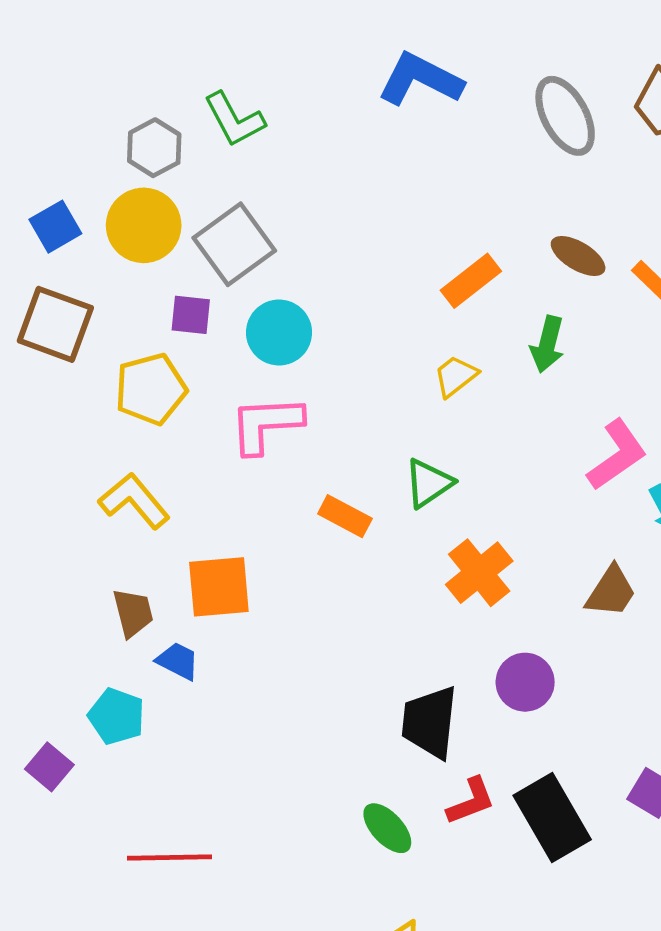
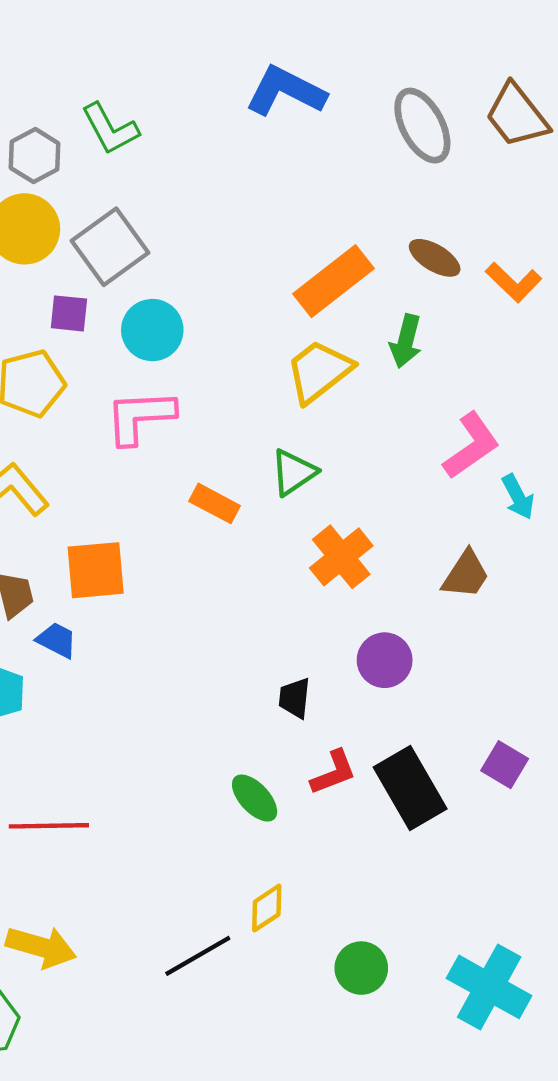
orange rectangle: (471, 281) -> (333, 281), size x1.4
yellow trapezoid: (456, 376) -> (319, 371), size x1.6
black trapezoid: (430, 722) -> (295, 698), size x0.6

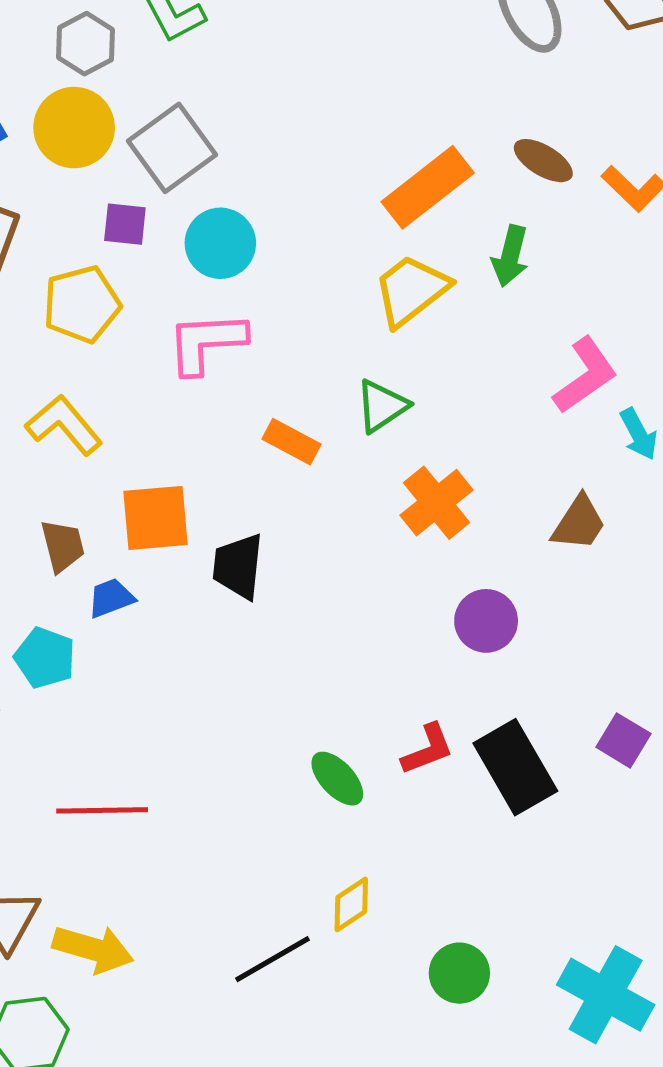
blue trapezoid: (57, 640) -> (111, 598), turned -48
black trapezoid: (295, 698) -> (238, 566), moved, size x1.4

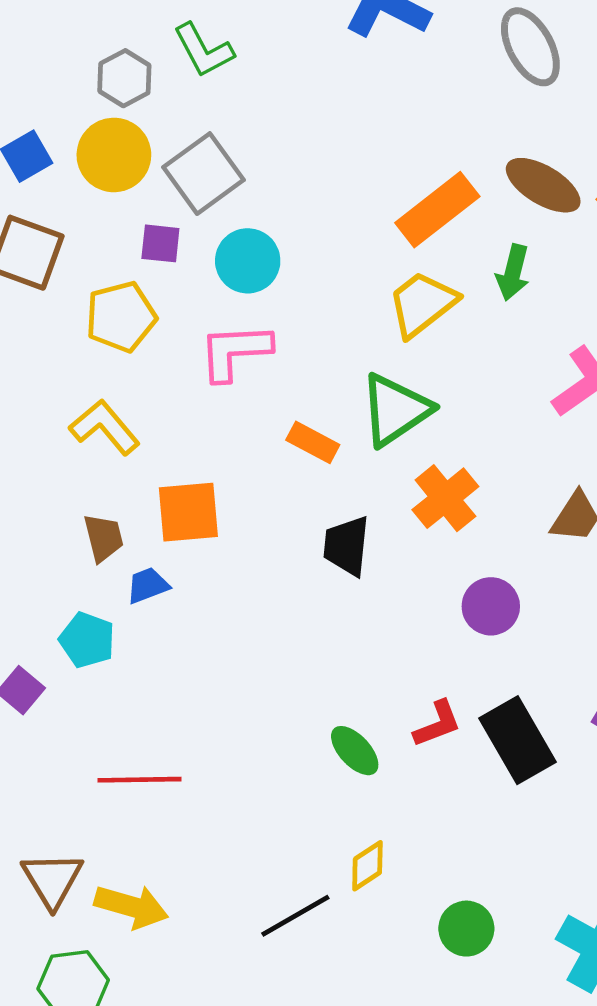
brown ellipse: (543, 161) -> (543, 185), size x1.4
green triangle: (382, 406) -> (395, 410), size x1.5
black trapezoid: (238, 566) -> (347, 546), moved

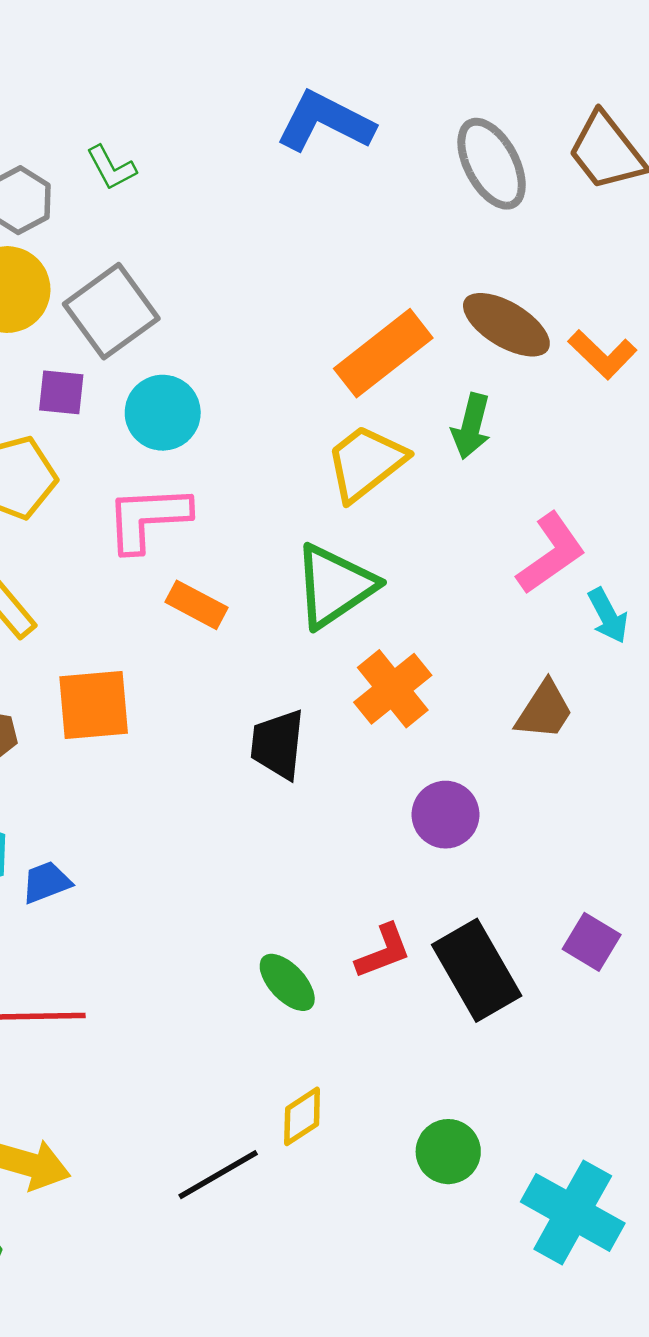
green L-shape: (203, 50) -> (111, 168), size x0.7
orange rectangle: (313, 442) -> (197, 605), moved
blue trapezoid: (148, 585) -> (46, 882), moved
green circle: (466, 929) -> (448, 1152), moved

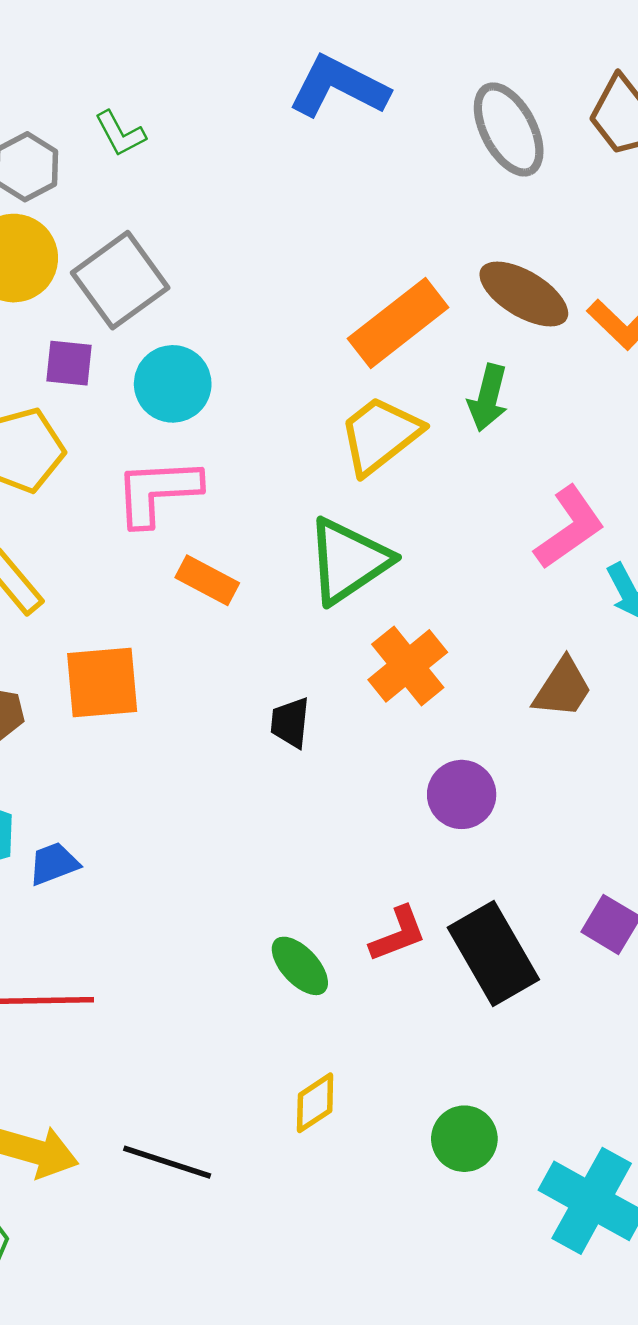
black trapezoid: (278, 744) -> (290, 723), size x0.7
black line: (218, 1175) -> (167, 1162), moved, turned 48

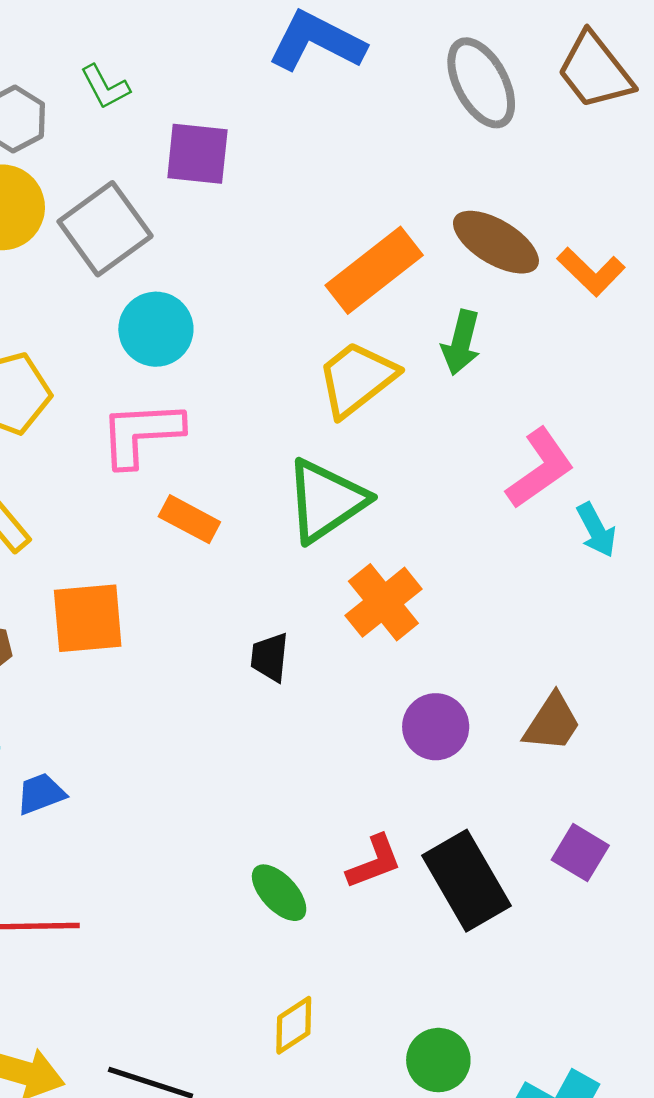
purple square: (69, 363) -> (197, 154), moved, size x1.4
brown trapezoid: (563, 688) -> (552, 723), moved

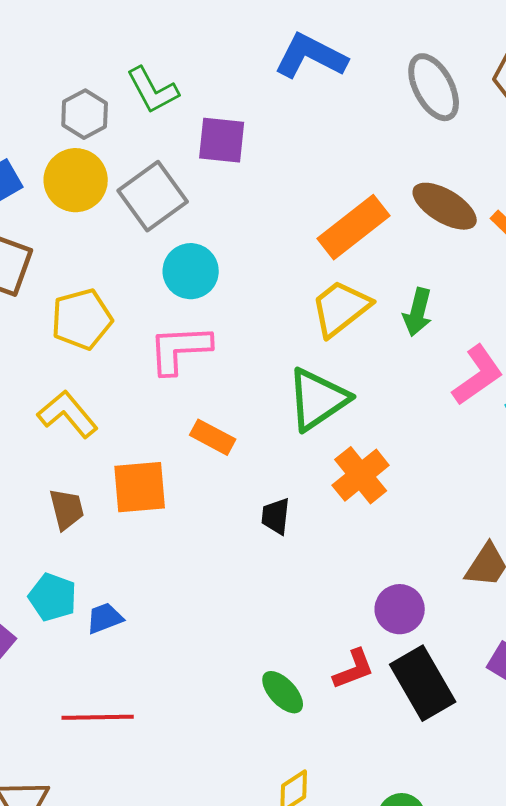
green L-shape: (105, 87) -> (153, 90), size x1.4
green arrow: (461, 343) -> (418, 312), moved
orange rectangle: (189, 519) -> (213, 437), moved
purple circle: (436, 727) -> (400, 609), moved

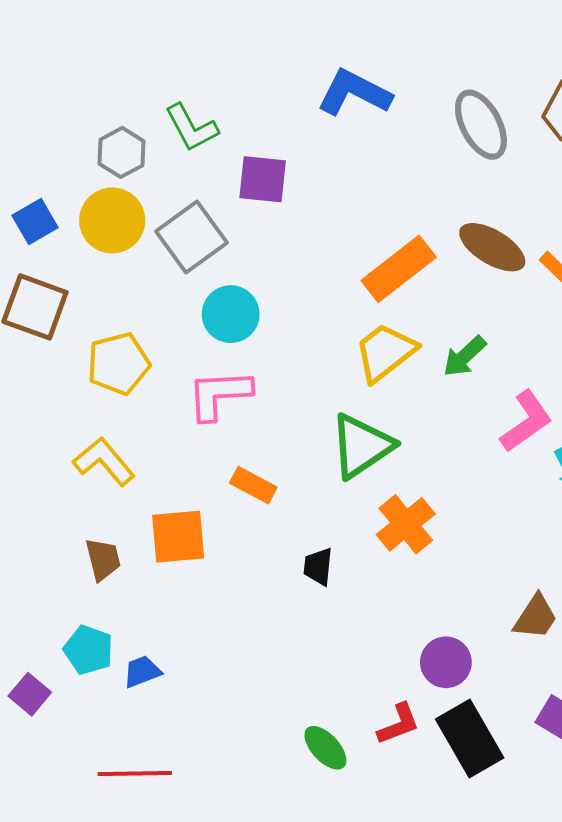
green arrow: (418, 312) -> (464, 356), turned 33

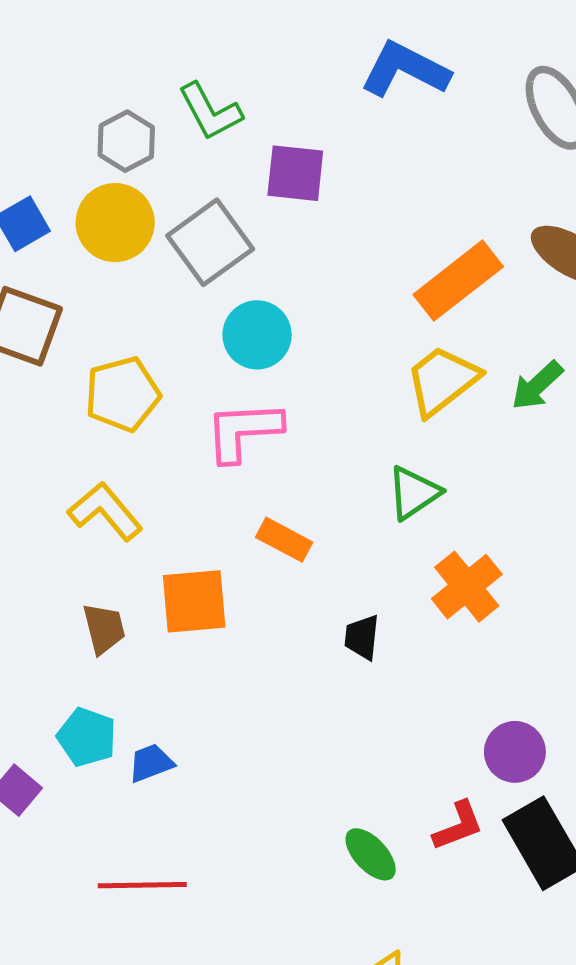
green triangle: (361, 446) -> (414, 493), size x0.7

